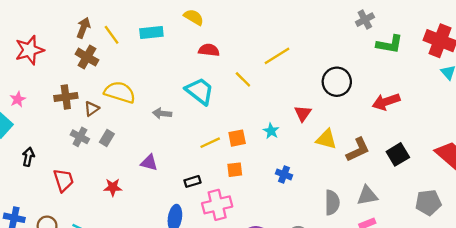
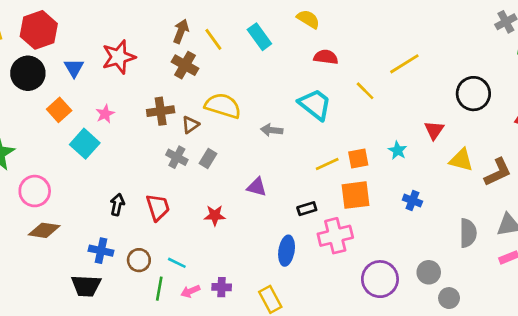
cyan rectangle: (151, 32) -> (259, 37), turned 60
black arrow: (28, 157) -> (117, 205), moved
orange square: (235, 170) -> (356, 195), size x1.6

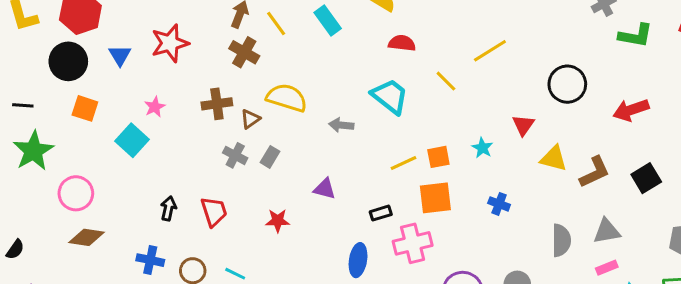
orange square: (59, 110) -> (85, 108), moved, turned -30

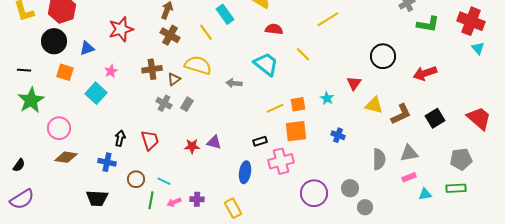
yellow line: (276, 23) -> (206, 32), moved
yellow line: (490, 51) -> (328, 19), moved
blue triangle: (120, 55) -> (87, 48), moved, turned 42
purple triangle: (325, 189) -> (214, 142), moved
blue cross: (150, 260) -> (107, 162), moved

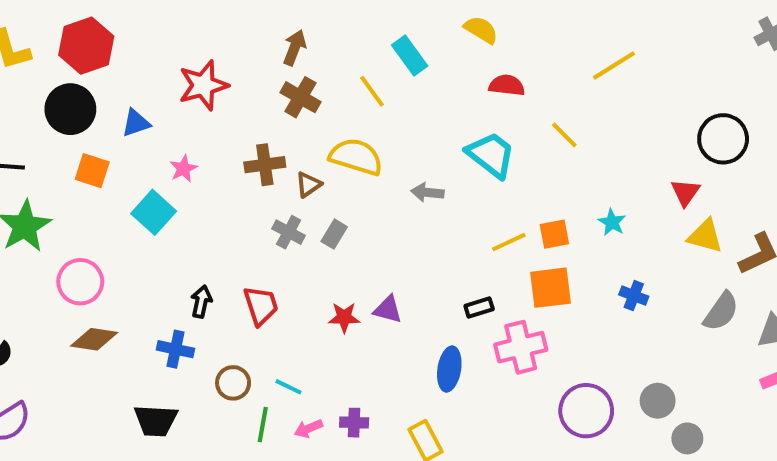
red triangle: (354, 83) -> (685, 192), moved
gray semicircle: (379, 159) -> (721, 311), moved, turned 35

